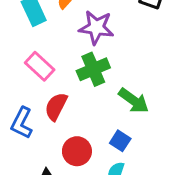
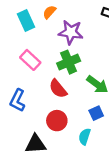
red semicircle: (56, 106) -> (58, 89), moved, turned -66
blue square: (120, 141) -> (96, 113), moved, turned 32

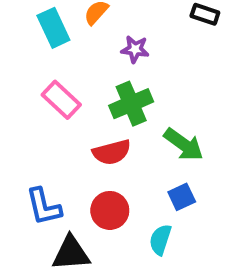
purple star: (71, 32) -> (135, 49), size x0.6
red semicircle: (58, 89) -> (112, 152), turned -66
blue L-shape: (17, 100) -> (44, 207), moved, turned -40

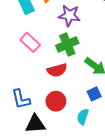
purple star: (135, 49) -> (69, 15), size x1.5

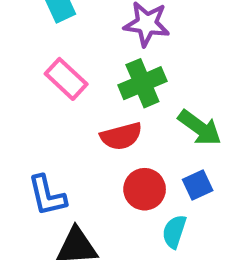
red circle: (56, 101) -> (145, 189), moved

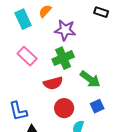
blue square: (198, 185) -> (97, 106), moved

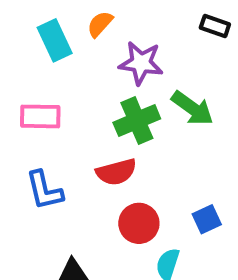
pink rectangle: (27, 56) -> (40, 116), moved, turned -42
green arrow: (90, 79) -> (192, 108), moved
blue L-shape: (18, 111) -> (44, 190), moved

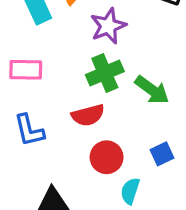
purple star: (141, 63) -> (108, 26), turned -30
green arrow: (192, 108) -> (152, 90), moved

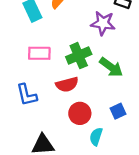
purple star: (108, 26) -> (103, 23), moved, turned 30
pink rectangle: (26, 70) -> (39, 53), moved

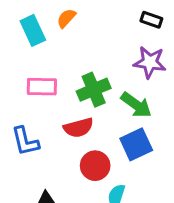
purple star: (103, 23) -> (150, 62), moved
blue square: (118, 111) -> (136, 144), moved, size x1.5

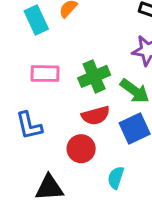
red semicircle: (78, 128) -> (96, 115), moved
red circle: (95, 166) -> (81, 149), moved

